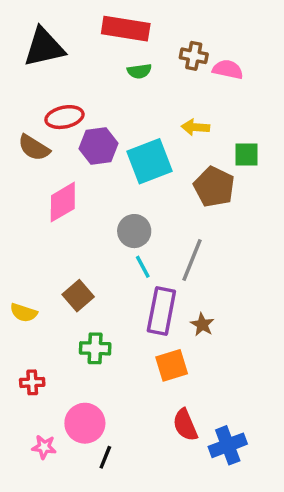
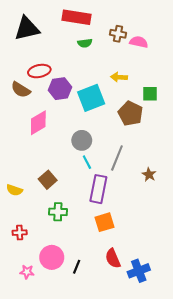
brown star: (202, 325) -> (149, 175), moved
black line: (105, 457) -> (77, 267), moved

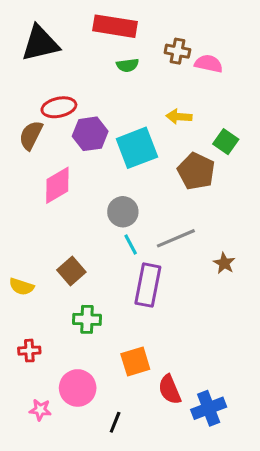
brown semicircle: (21, 90) -> (31, 135), turned 84
green square: (150, 94) -> (226, 142), turned 35
gray line: (117, 158) -> (176, 238), turned 45
orange square: (105, 222) -> (135, 361), moved
black line: (77, 267) -> (115, 422), moved

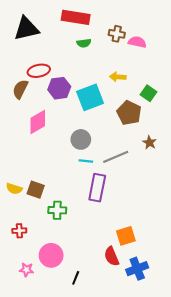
cyan line: (131, 245) -> (86, 161), turned -56
brown star: (224, 263) -> (150, 143), moved
brown square: (71, 271) -> (36, 190), moved, turned -30
orange square: (135, 361) -> (126, 236), moved

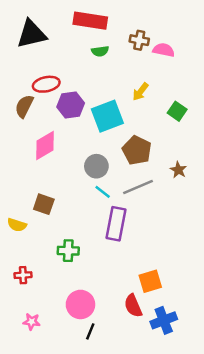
yellow arrow: (118, 77) -> (140, 92), turned -56
brown pentagon: (129, 113) -> (137, 150), moved
cyan line: (86, 161) -> (103, 192), turned 32
brown square: (36, 190) -> (44, 204), moved
pink circle: (51, 255) -> (80, 304), moved

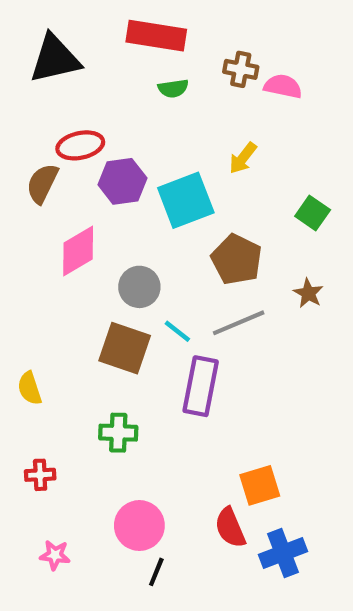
green square: (177, 111) -> (313, 213), moved
gray circle: (96, 166) -> (139, 287), moved
brown square: (44, 204) -> (125, 348), moved, size x1.4
yellow semicircle: (17, 225) -> (30, 388), turned 54

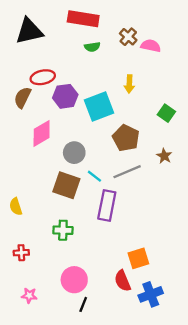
brown cross: (241, 69) -> (128, 37), turned 30
yellow arrow: (243, 158) -> (129, 84), turned -36

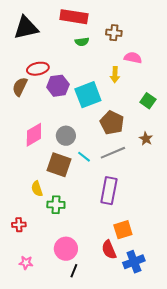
brown cross: (128, 37) -> (114, 33), turned -35
pink semicircle: (151, 46) -> (133, 58), moved
pink diamond: (42, 133) -> (34, 135), moved
purple rectangle: (107, 205) -> (109, 191), moved
yellow semicircle: (16, 207) -> (37, 189), moved

